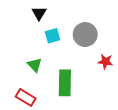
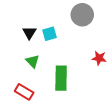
black triangle: (39, 13) -> (29, 33), moved
gray circle: (85, 35) -> (82, 15), moved

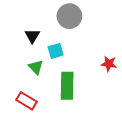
gray circle: (82, 15) -> (69, 16), moved
cyan square: (49, 34) -> (56, 51), moved

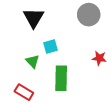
gray circle: (69, 16) -> (89, 15), moved
black triangle: (32, 36) -> (34, 18), moved, size x1.5

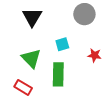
cyan square: (50, 46) -> (62, 44), moved
green triangle: (32, 61) -> (31, 58), size x1.5

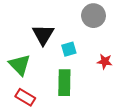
black triangle: (32, 17) -> (43, 35), moved
green triangle: (31, 58) -> (20, 65), moved

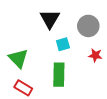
gray circle: (93, 16) -> (88, 26), moved
black triangle: (43, 35) -> (50, 19), moved

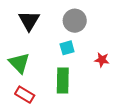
black triangle: (50, 19) -> (29, 21), moved
gray circle: (88, 26) -> (75, 21), moved

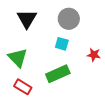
cyan square: (67, 48) -> (62, 44), turned 32
green rectangle: (63, 80) -> (58, 74), turned 65

